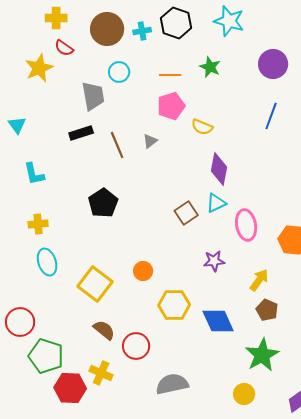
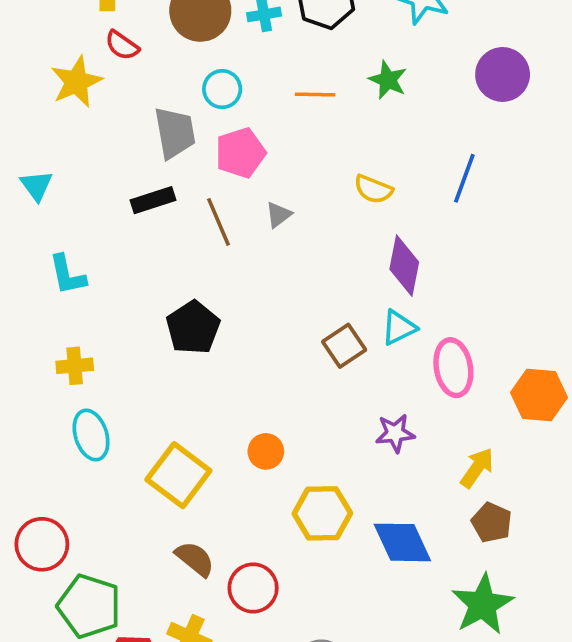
pink pentagon: (171, 106) -> (240, 153), moved
blue line: (271, 116) -> (464, 178), moved

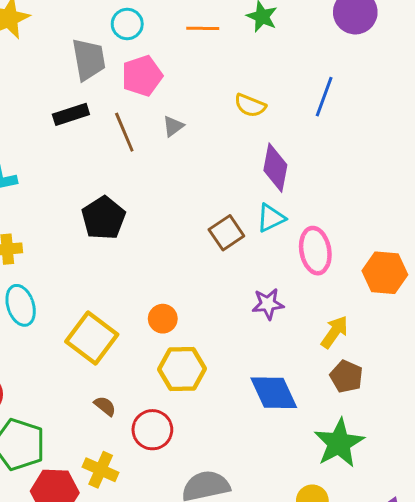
yellow hexagon: (322, 513) -> (182, 369), moved
brown semicircle: (195, 559) -> (105, 406), size x0.7

